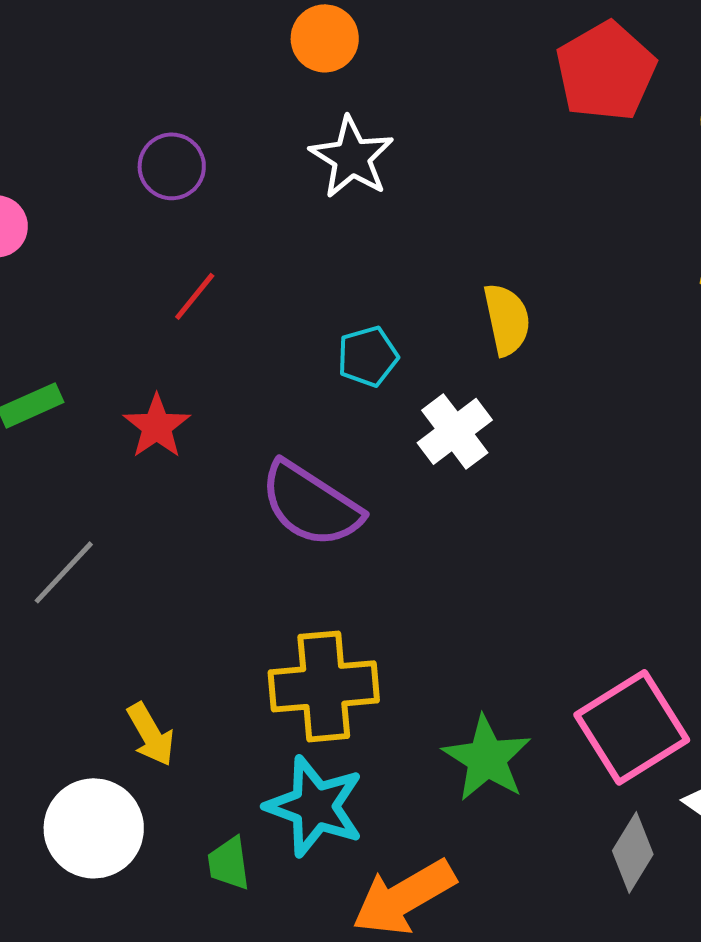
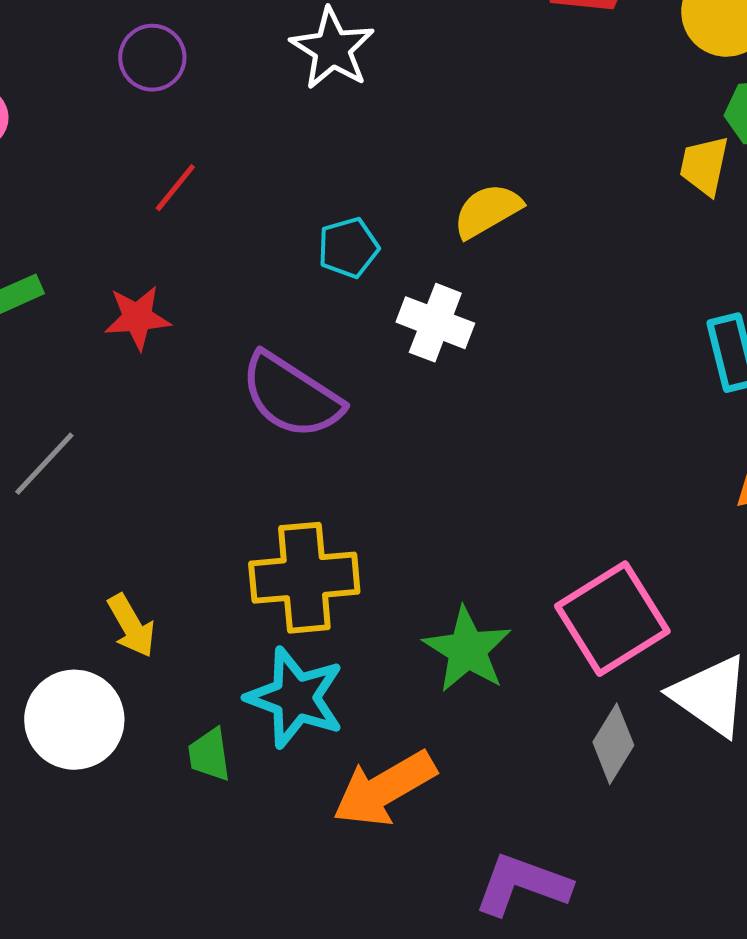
yellow semicircle: (507, 319) -> (487, 211), turned -108
red star: (157, 426) -> (137, 318), turned 30
white cross: (455, 431) -> (435, 323), turned -32

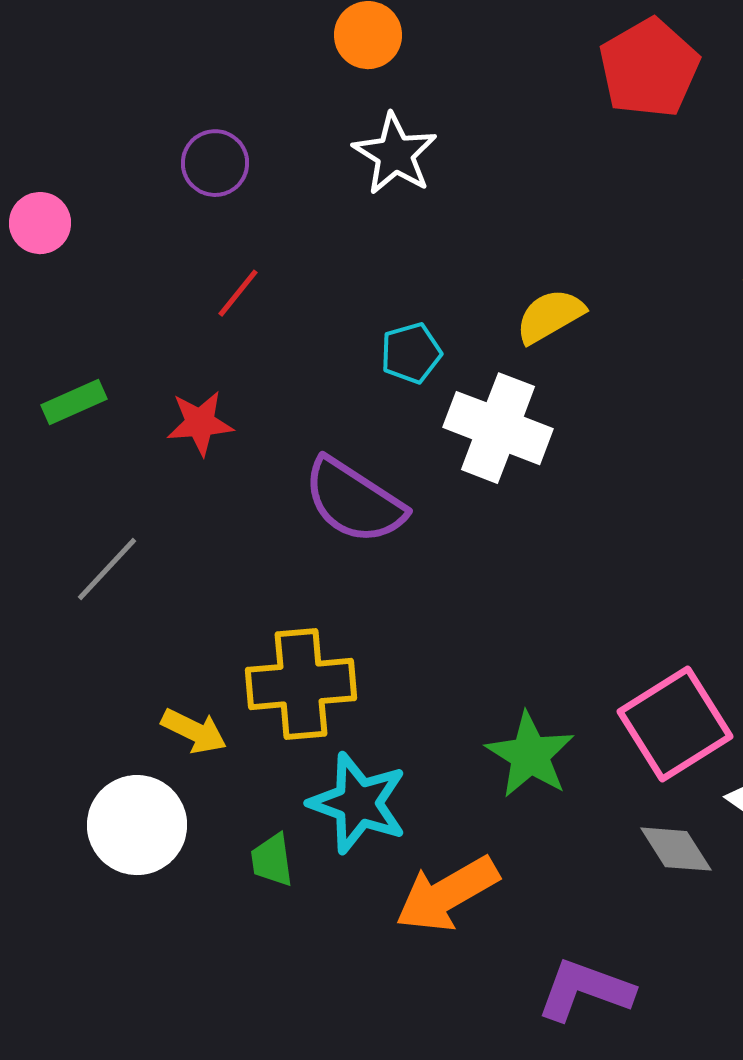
white cross: (435, 323) -> (498, 428), size x1.4
yellow cross: (304, 578) -> (301, 684), moved
yellow arrow: (131, 626) -> (194, 731), turned -34
gray diamond: (613, 744) -> (676, 849), turned -64

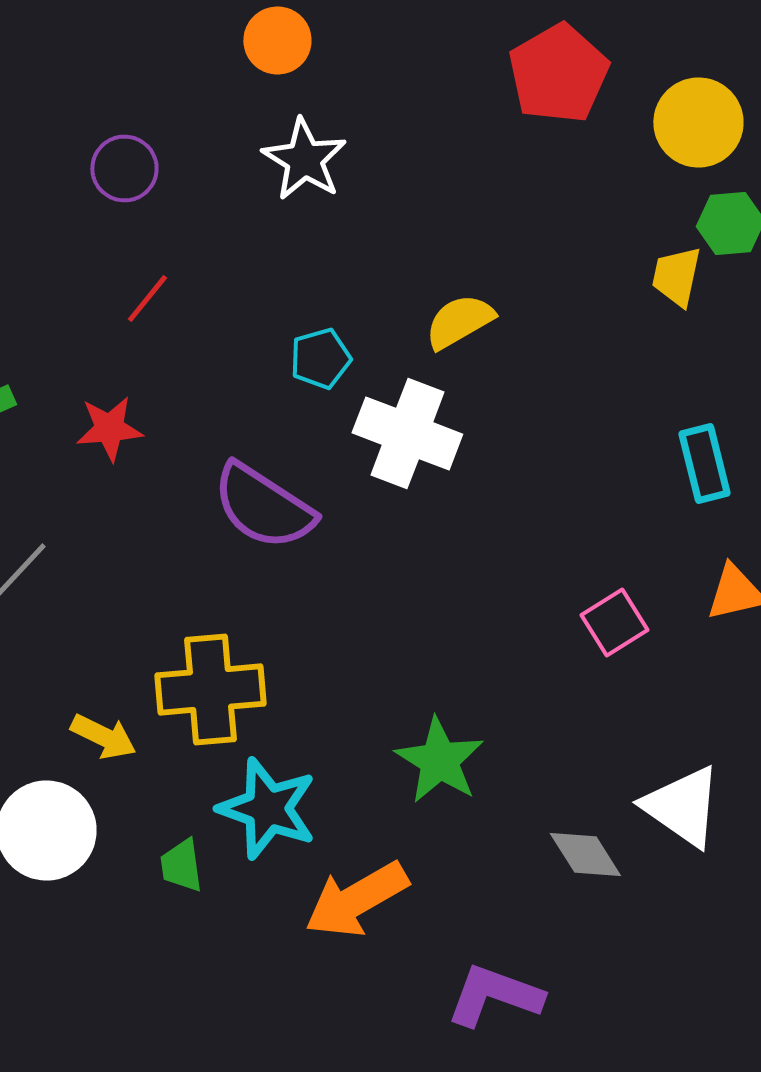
pink square: (675, 724) -> (614, 622), moved, size x0.6

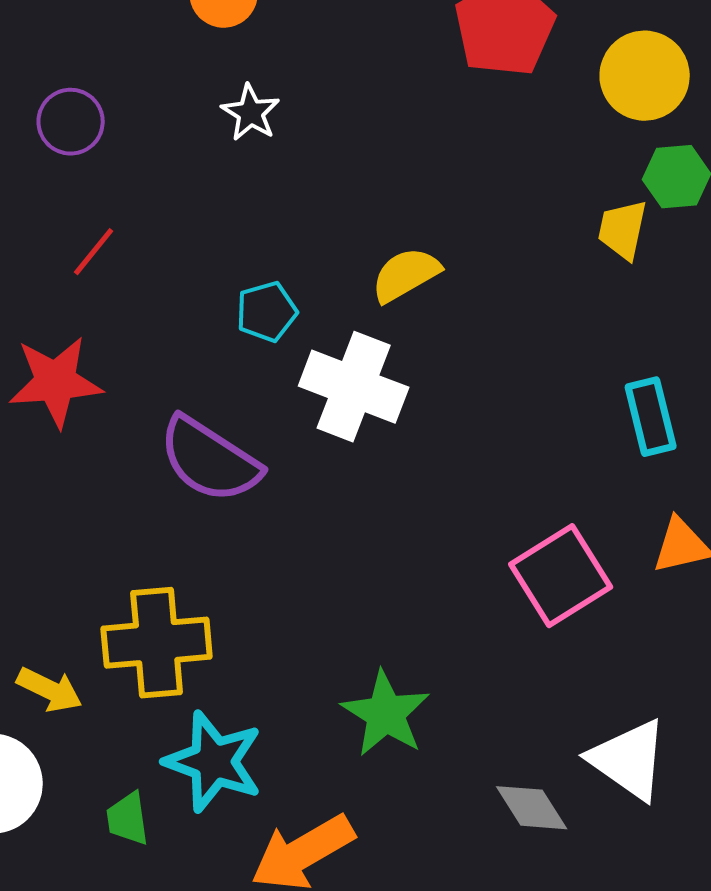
white star: (304, 160) -> (251, 113), size x0.7
red star: (109, 428) -> (56, 382), size x1.4
pink square: (614, 622) -> (561, 576), size x1.5

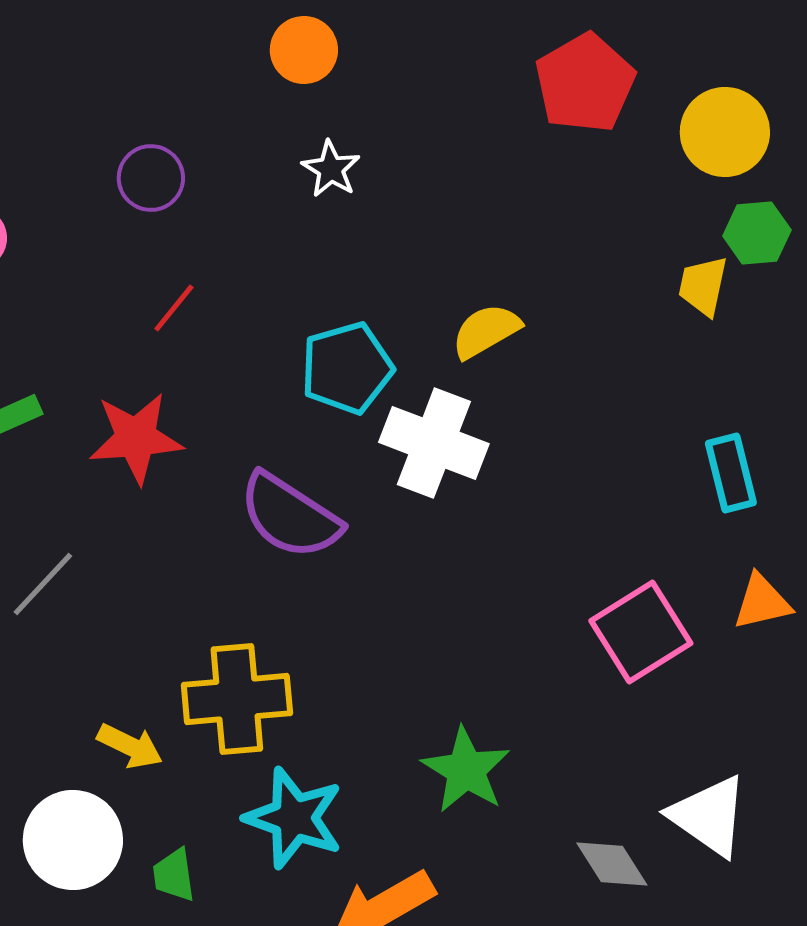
cyan pentagon: (267, 312) -> (347, 368), size x1.5
green trapezoid: (128, 819) -> (174, 875), moved

